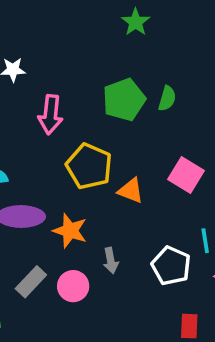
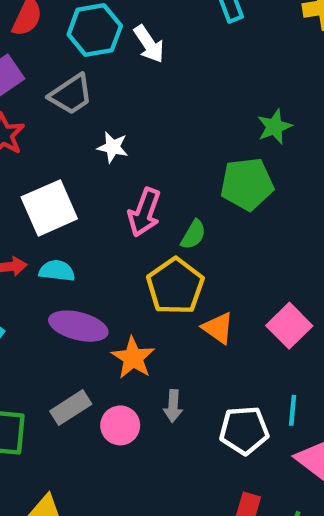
green semicircle: (167, 98) -> (193, 235), moved
green pentagon: (124, 100) -> (247, 184), moved
white pentagon: (171, 266) -> (244, 430), turned 30

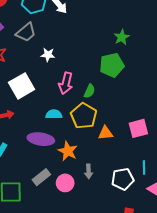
cyan semicircle: (57, 271) -> (54, 114), moved
pink square: (289, 326) -> (138, 128), turned 36
orange triangle: (218, 328) -> (106, 133), turned -35

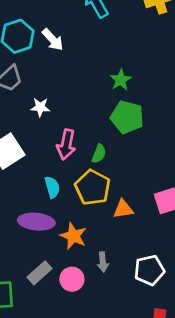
green star: (122, 37) -> (121, 80), moved
green pentagon: (112, 65) -> (127, 117), turned 30
cyan semicircle: (54, 114) -> (52, 187), turned 77

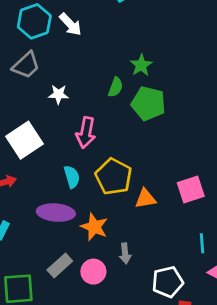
green semicircle: (99, 154) -> (115, 87), moved
white pentagon: (149, 270) -> (168, 282), moved

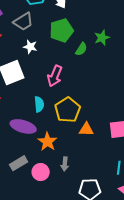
white star: (58, 94) -> (30, 47), moved
green pentagon: (148, 103) -> (61, 31), moved, turned 30

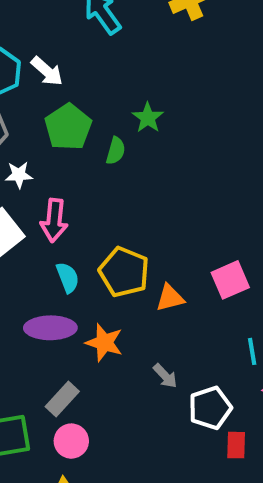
pink arrow: (55, 76) -> (54, 220), moved
gray arrow: (65, 164) -> (165, 376), moved, turned -32
pink circle: (41, 172) -> (71, 441), moved

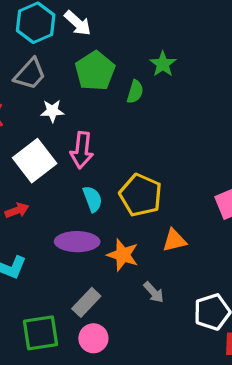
orange triangle: (170, 298) -> (174, 240), moved
gray arrow: (165, 376) -> (154, 292), moved

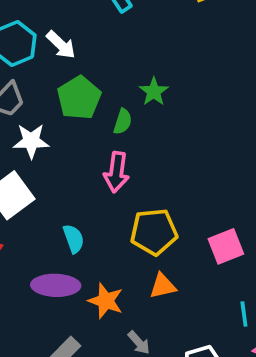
white star: (52, 111) -> (31, 141), size x1.4
pink arrow: (82, 150) -> (116, 172), moved
yellow pentagon: (141, 195) -> (154, 232), moved, turned -30

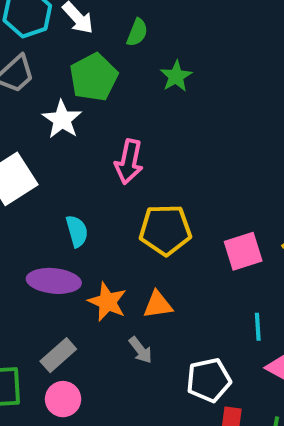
green semicircle: (123, 122) -> (137, 32), moved
white star: (31, 141) -> (62, 119), moved, turned 30
orange triangle: (163, 286) -> (158, 305), moved

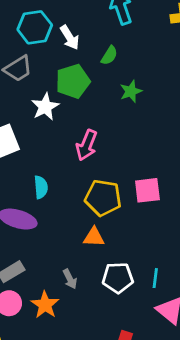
pink square: (243, 251) -> (147, 190), moved
orange star: (107, 302) -> (45, 305), moved
orange triangle: (158, 305) -> (94, 237), moved
white pentagon: (209, 380) -> (118, 278), moved

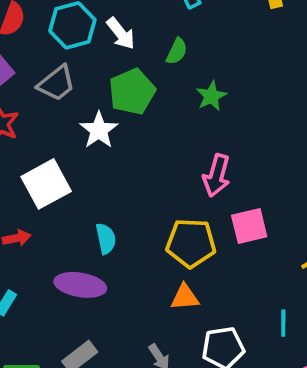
pink arrow: (87, 145) -> (217, 175), moved
cyan line: (155, 278) -> (283, 323), moved

